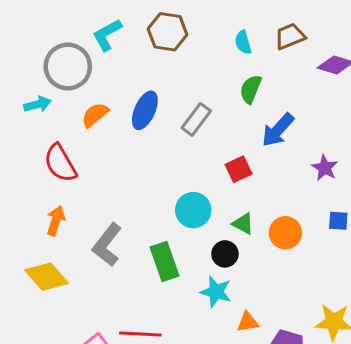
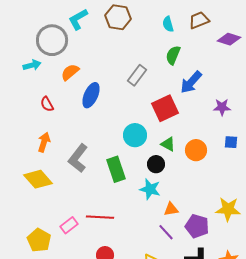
blue ellipse: (145, 110) -> (91, 95), moved
red semicircle: (60, 163) -> (47, 104), size x0.6
purple star: (325, 168) -> (222, 107), turned -30
red square: (239, 169) -> (165, 108), size x1.5

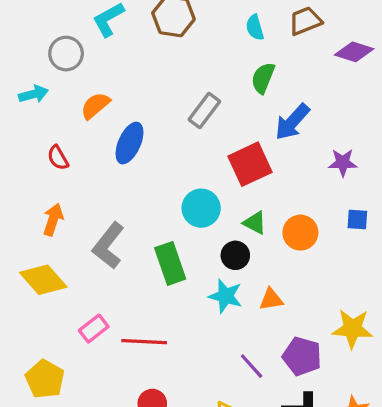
gray circle: (52, 40) -> (66, 54), size x0.7
orange triangle: (171, 209) -> (271, 299), moved
pink rectangle: (69, 225) -> (94, 329), moved

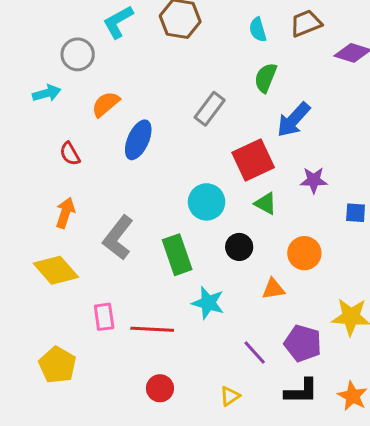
purple star: (343, 163) -> (314, 180), moved
green triangle: (255, 223) -> (266, 203), moved
orange circle: (300, 233) -> (304, 253), moved
cyan star: (226, 296) -> (208, 303), moved
pink rectangle: (94, 329) -> (104, 317), turned -60

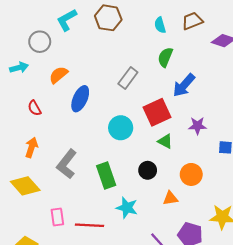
cyan circle: (207, 202) -> (121, 128), moved

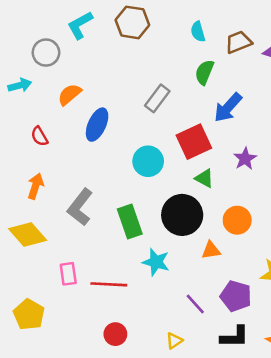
brown trapezoid: (192, 21) -> (238, 42), moved
purple star: (197, 126) -> (245, 159), turned -30
black circle: (148, 170) -> (182, 215), size x1.8

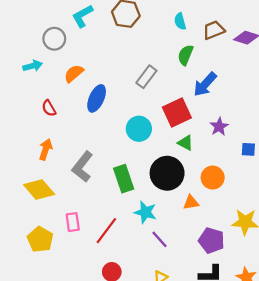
red line: (109, 284) -> (106, 231), turned -56
purple line: (195, 304) -> (159, 239), moved
yellow pentagon: (29, 314) -> (40, 239), moved

